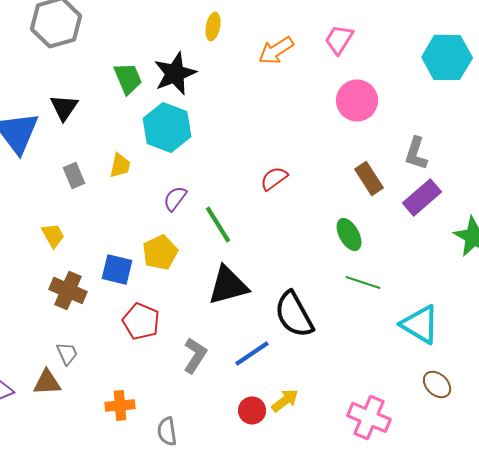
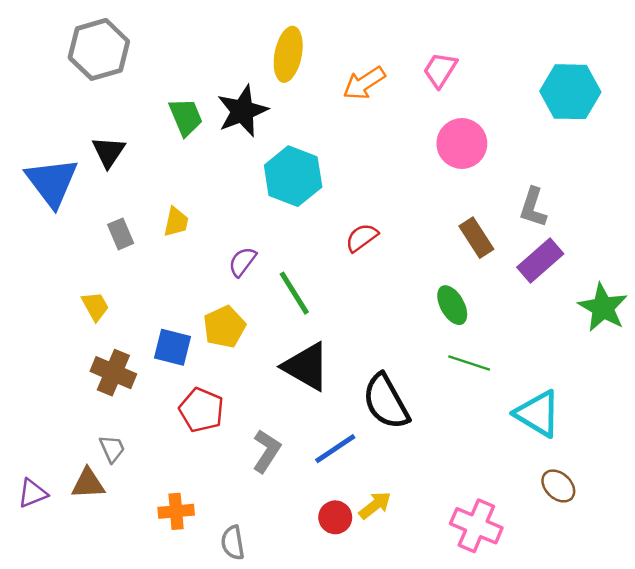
yellow ellipse: (213, 26) -> (288, 54), size x1.6
cyan hexagon: (167, 127) -> (293, 176), moved
black triangle: (228, 285) -> (306, 367), turned 45

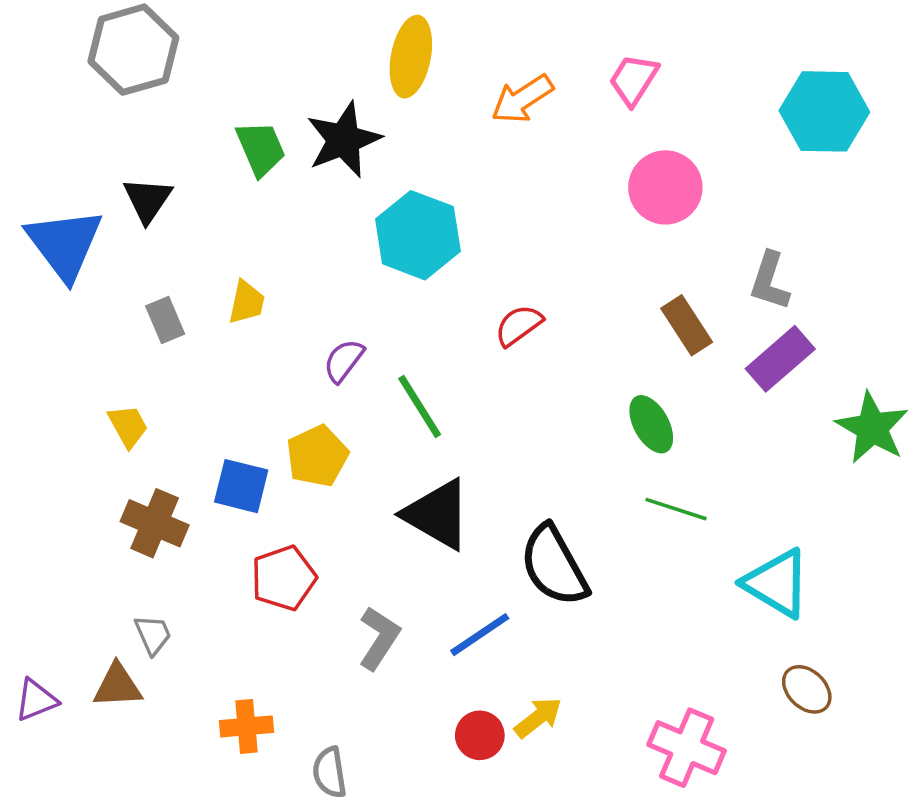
red pentagon: (201, 410) -> (284, 578), turned 30

